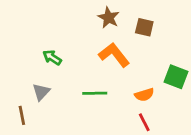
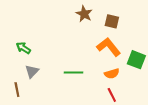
orange L-shape: (114, 55) -> (109, 47), moved
green arrow: (52, 58) -> (23, 48), moved

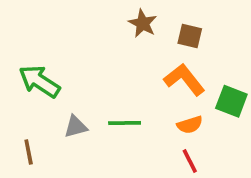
green arrow: (23, 48) -> (39, 81), size x1.6
gray triangle: (32, 71) -> (76, 127), moved, turned 32

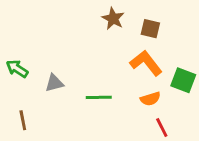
green arrow: (39, 81) -> (17, 69), moved, size x0.7
gray triangle: (76, 127) -> (54, 83), moved
red line: (190, 161) -> (162, 127), moved

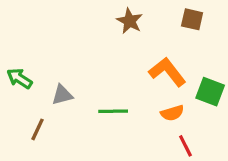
brown square: (150, 29) -> (192, 19), moved
brown line: (23, 120) -> (38, 129), moved, turned 36

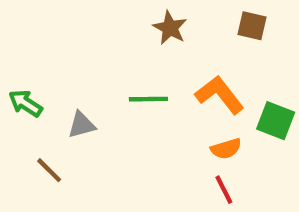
green line: (113, 111) -> (148, 99), moved
brown line: (38, 129) -> (49, 170), turned -70
red line: (185, 146) -> (224, 190), moved

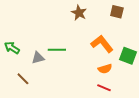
green line: (148, 99) -> (57, 50), moved
red line: (224, 190) -> (104, 88), turned -40

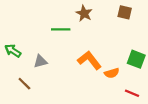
orange L-shape: (102, 44) -> (89, 60), moved
green line: (57, 50) -> (61, 29), moved
red line: (104, 88) -> (132, 93), moved

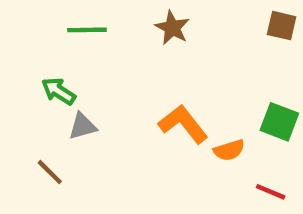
brown square: (125, 12) -> (282, 26), moved
green line: (61, 29) -> (87, 30), moved
green arrow: (13, 51) -> (59, 91), moved

